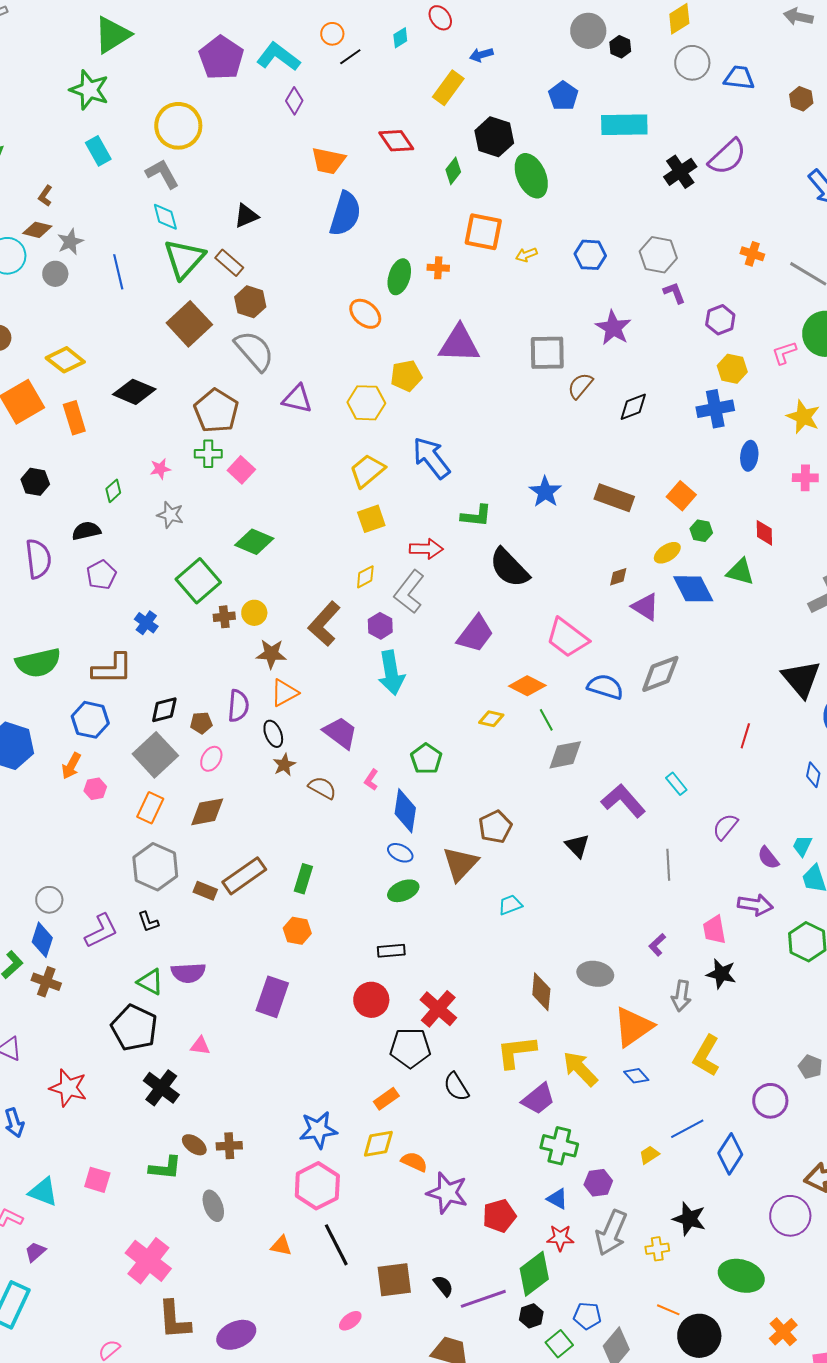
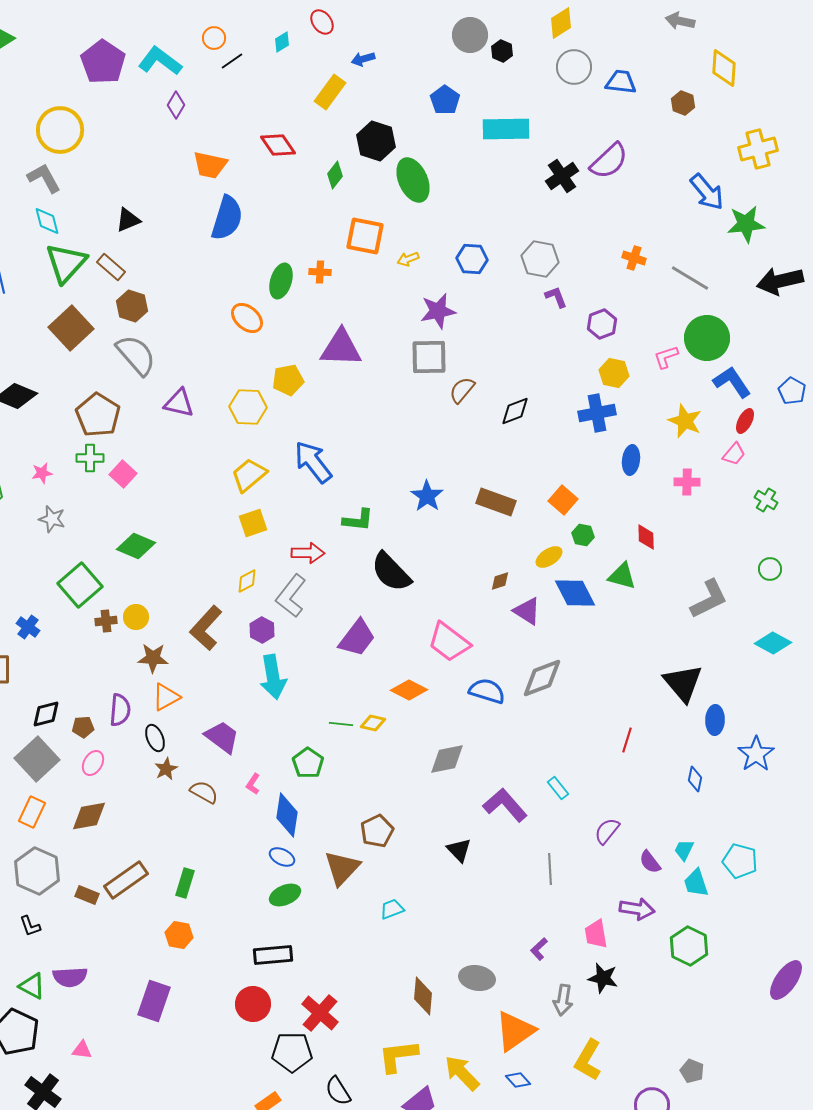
purple star: (613, 328) -> (438, 311), moved, turned 30
green line: (546, 720) -> (341, 724), moved, turned -55
black rectangle: (391, 951) -> (273, 955), size x1.4

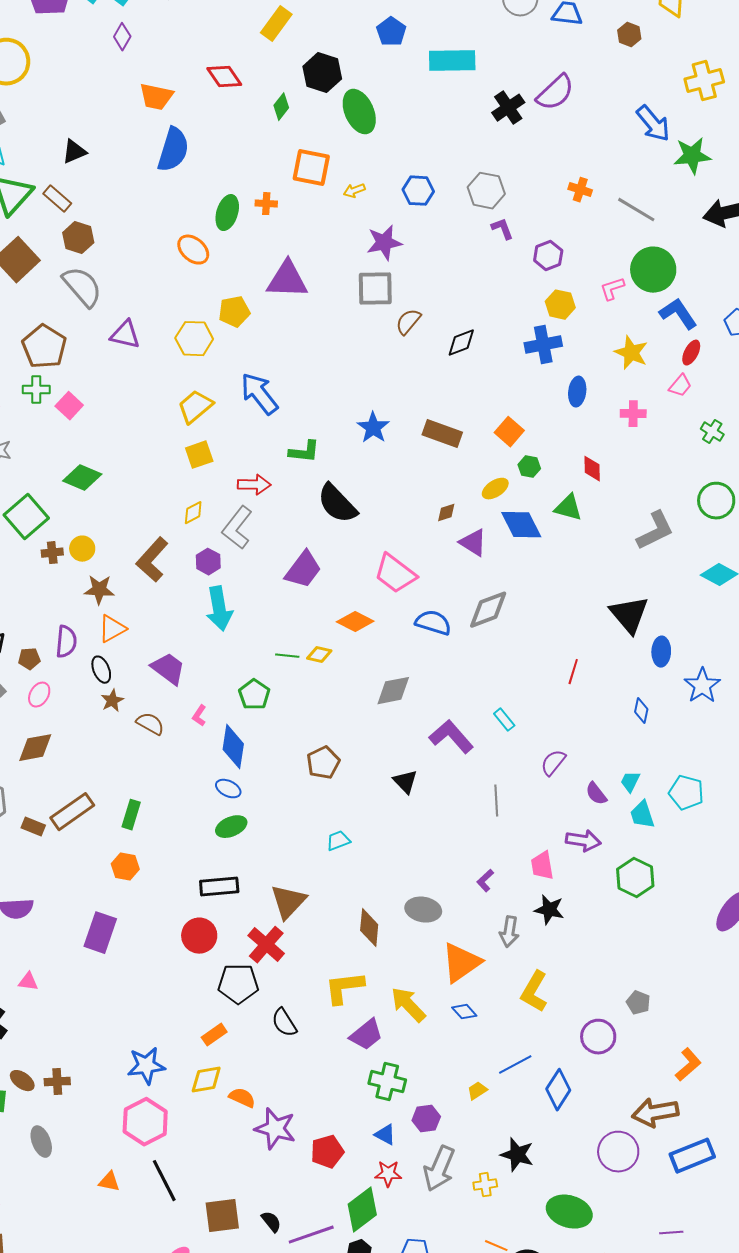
green circle: (770, 569) -> (716, 501), size x1.6
brown triangle: (342, 868) -> (288, 902), moved

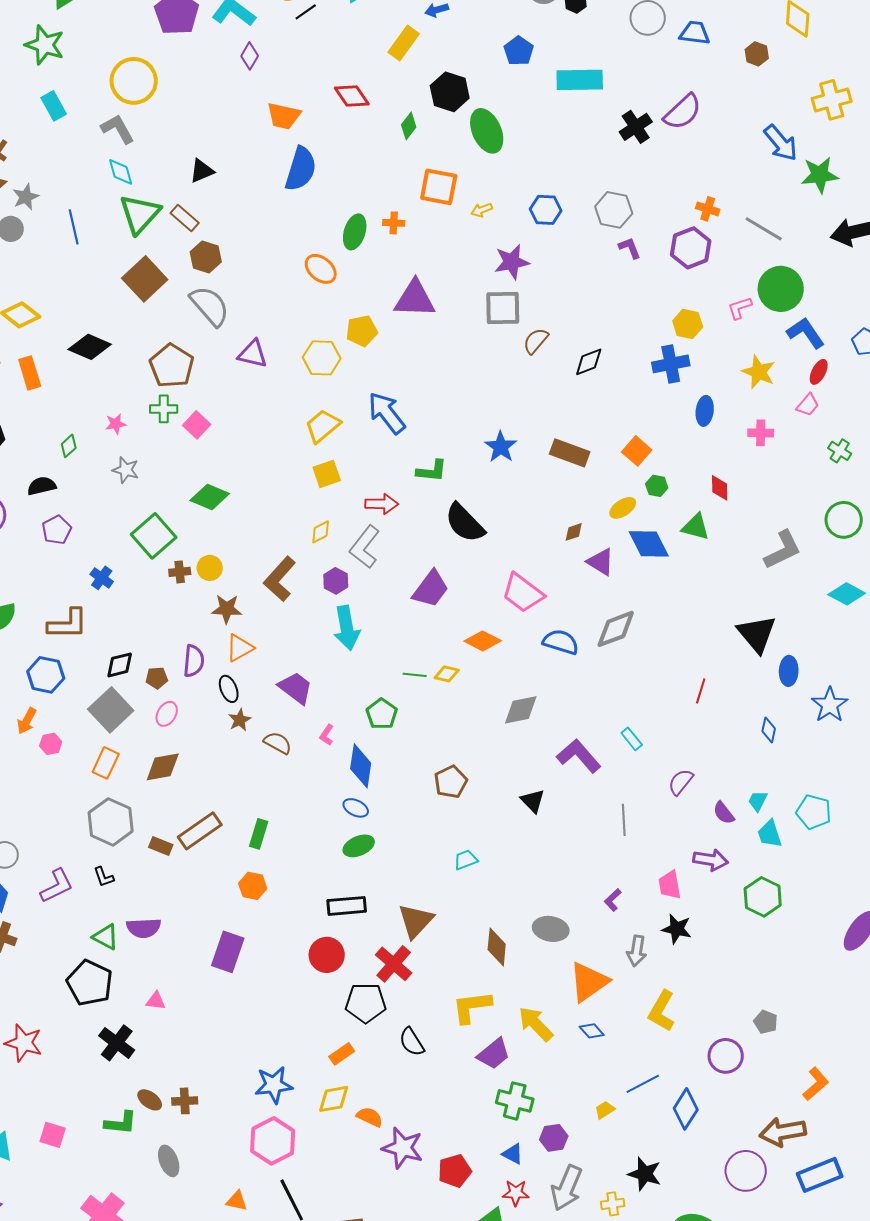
purple hexagon: (548, 256) -> (691, 248), moved, size x1.4

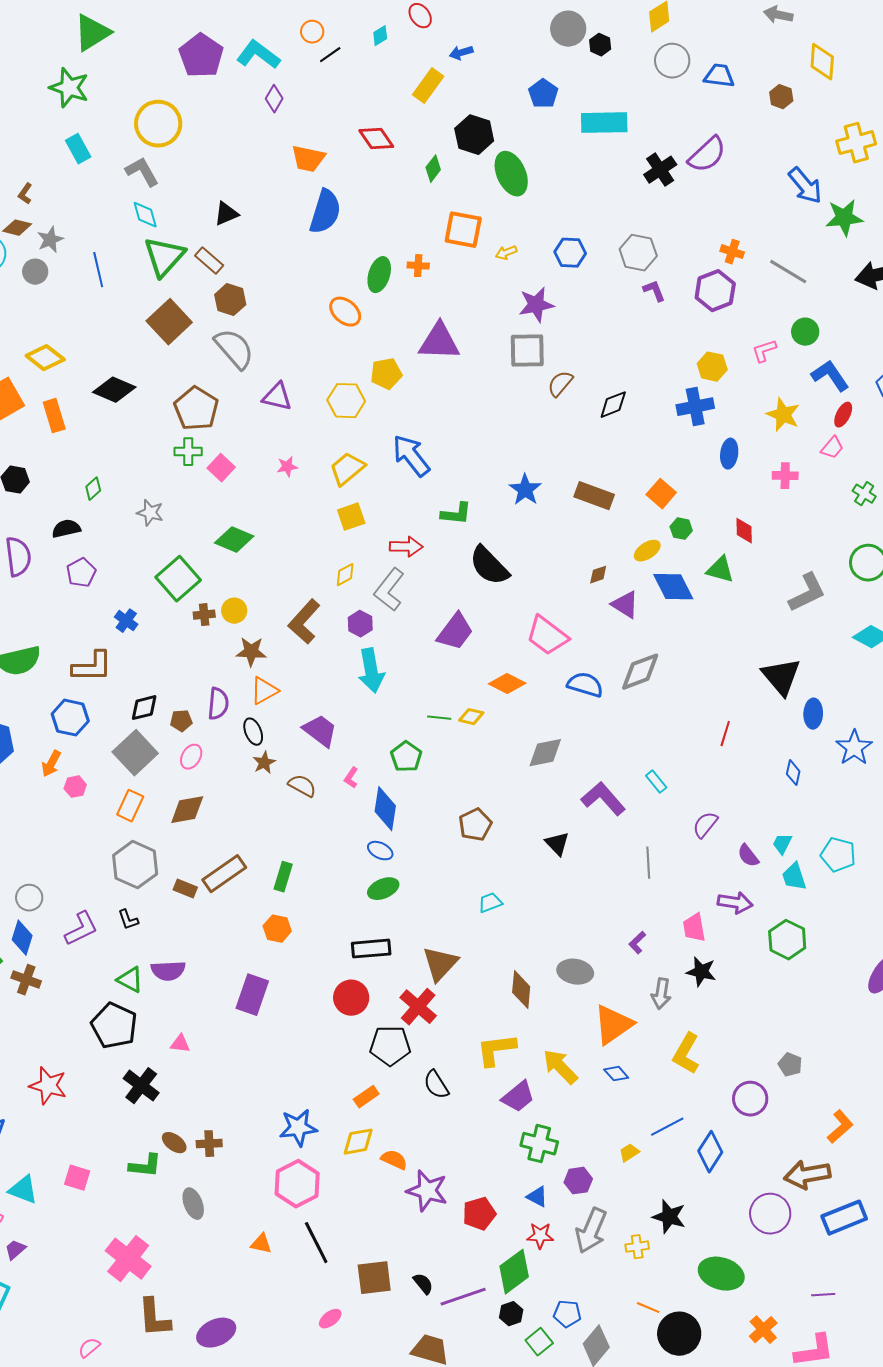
green circle: (781, 289) -> (805, 332), size x0.6
pink star: (116, 424) -> (287, 467), moved

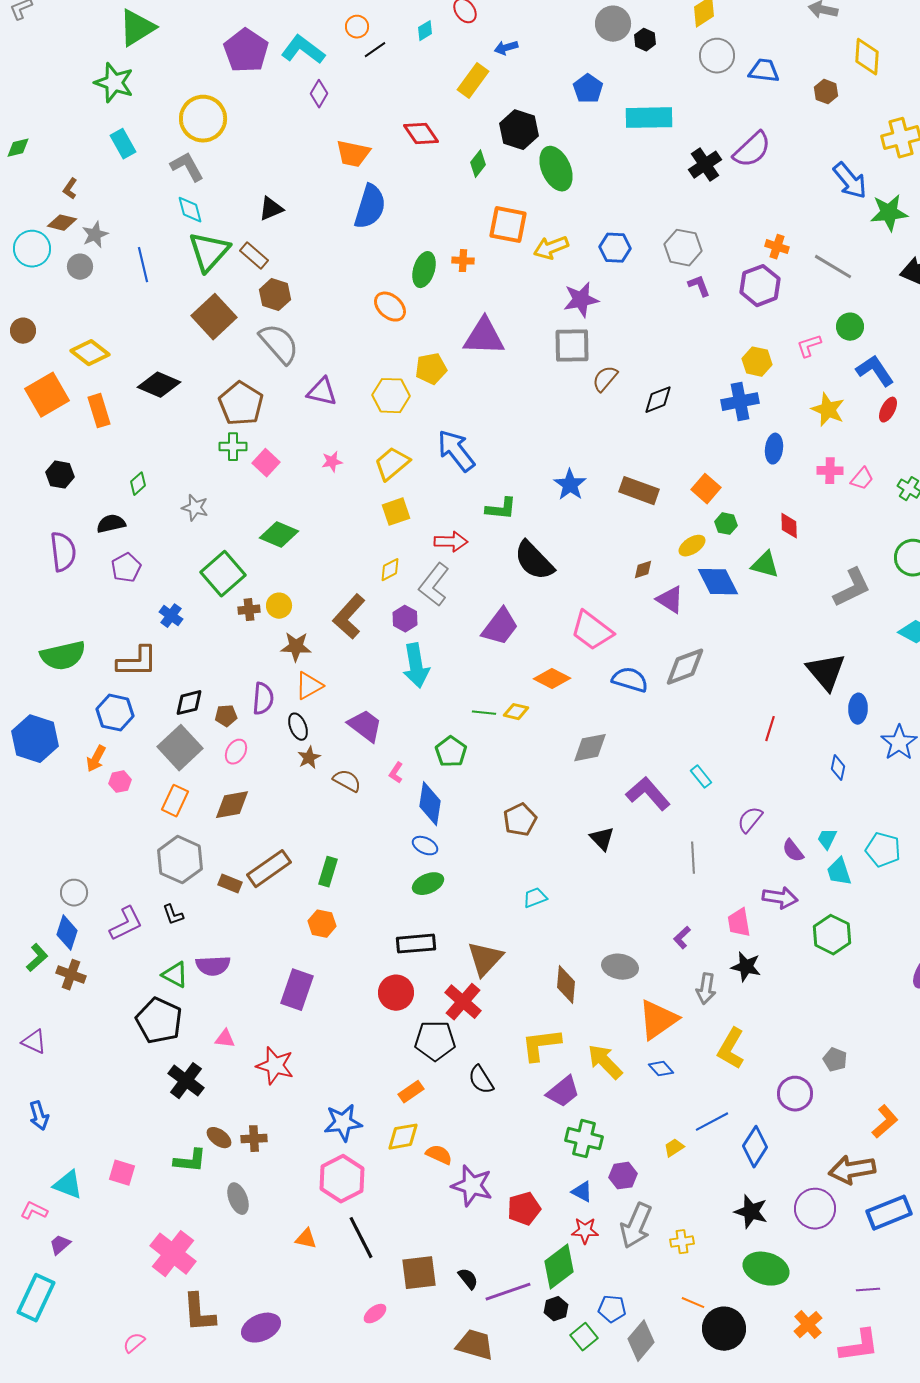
yellow arrow: (506, 253) -> (551, 248), size x1.6
pink trapezoid: (832, 448) -> (862, 479), moved
red star: (48, 1086) -> (275, 1066), moved
black star: (669, 1217) -> (751, 1212), moved

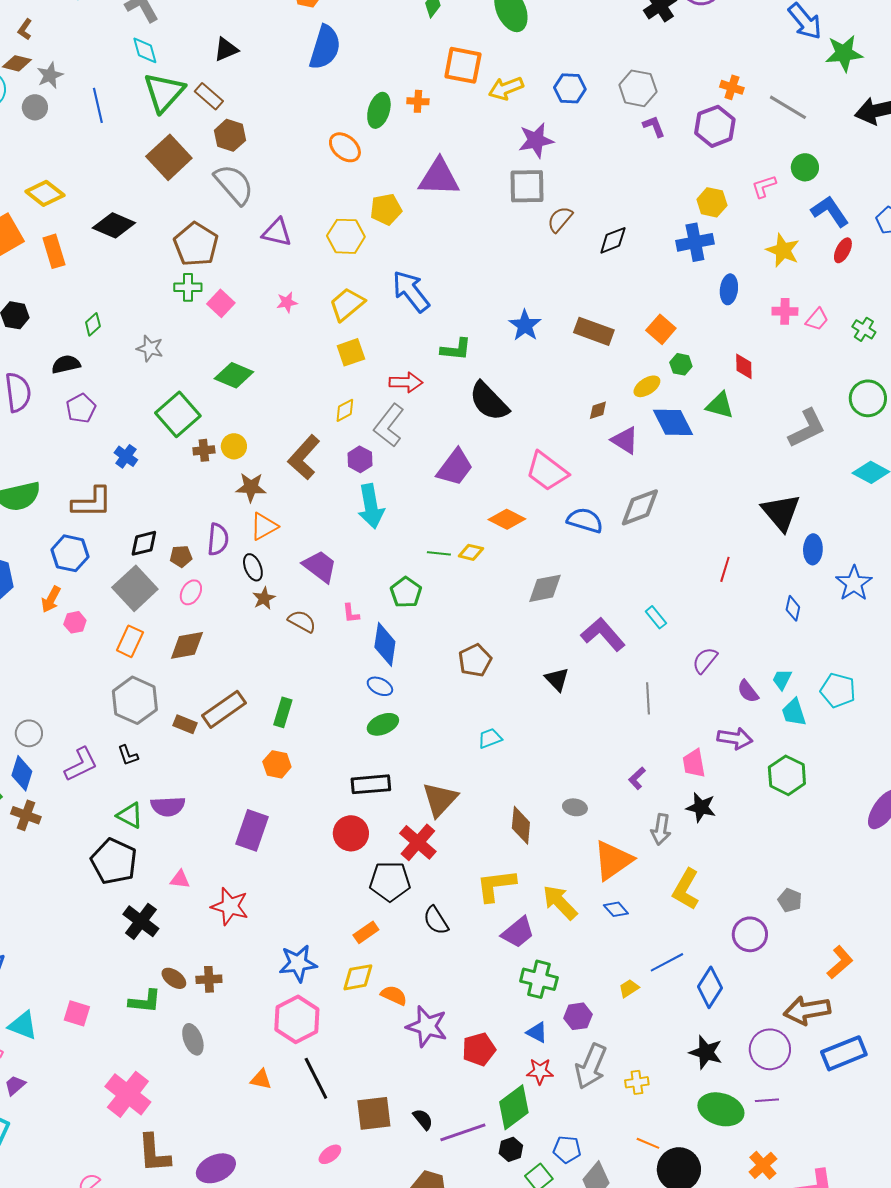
pink L-shape: (396, 773) -> (351, 613), turned -40
gray ellipse: (620, 967) -> (575, 807), size x0.7
purple line: (868, 1290) -> (767, 1100), moved

